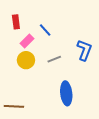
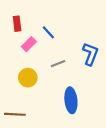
yellow circle: (26, 60) -> (28, 78), moved

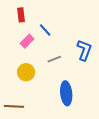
red rectangle: (17, 24) -> (21, 15), moved

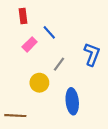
gray line: (54, 59) -> (59, 64), turned -32
yellow circle: (26, 72) -> (39, 83), moved

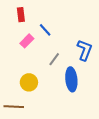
yellow circle: (39, 83) -> (29, 82), moved
blue ellipse: (72, 101) -> (71, 79), moved

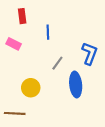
blue line: (45, 30) -> (48, 32), turned 40
pink rectangle: (27, 41) -> (14, 44), moved, turned 72

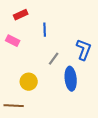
red rectangle: (22, 16) -> (21, 15), turned 72

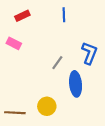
blue line: (45, 30) -> (64, 15), moved
yellow circle: (29, 82) -> (47, 106), moved

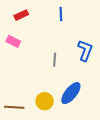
gray line: (57, 63) -> (55, 60), turned -32
blue ellipse: (76, 84) -> (71, 93), moved, turned 45

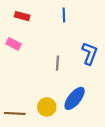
red rectangle: (21, 15) -> (22, 16), turned 40

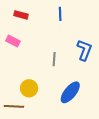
yellow circle: (47, 107) -> (29, 88), moved

